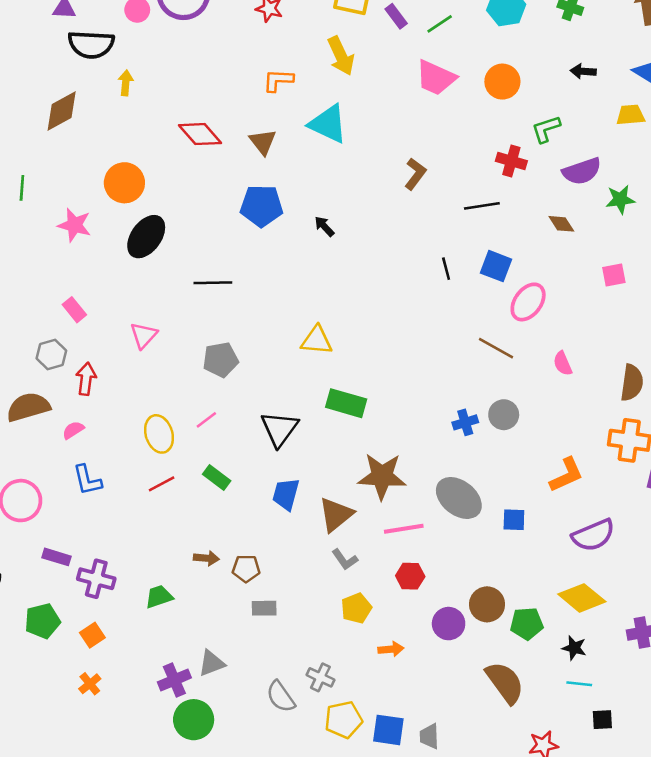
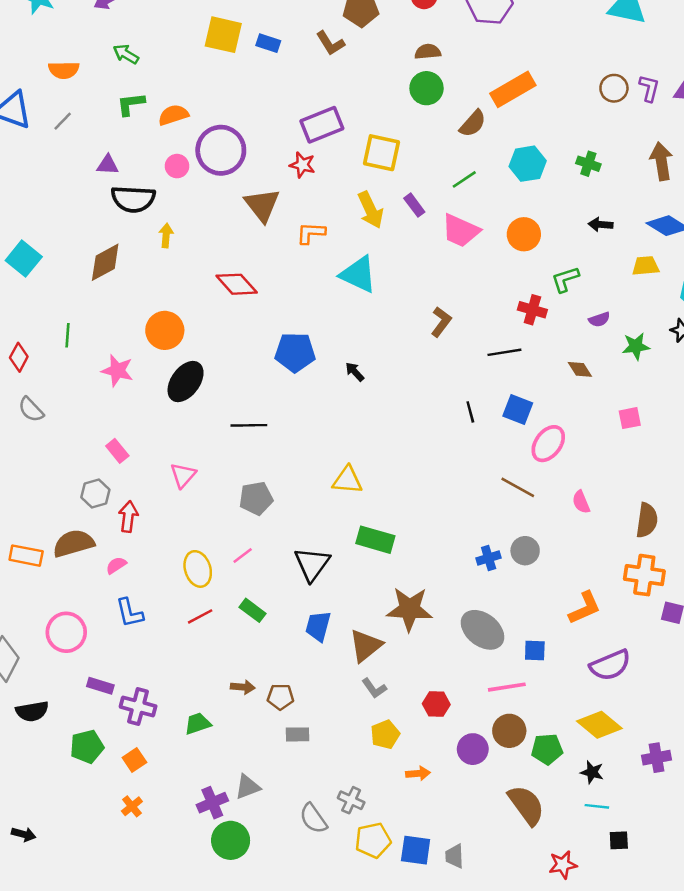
purple rectangle: (396, 16) -> (414, 205), moved
brown triangle: (263, 142) -> (262, 205), moved, size x1.4
purple semicircle: (582, 171) -> (599, 319), size x0.6
pink line: (404, 529) -> (507, 687), moved

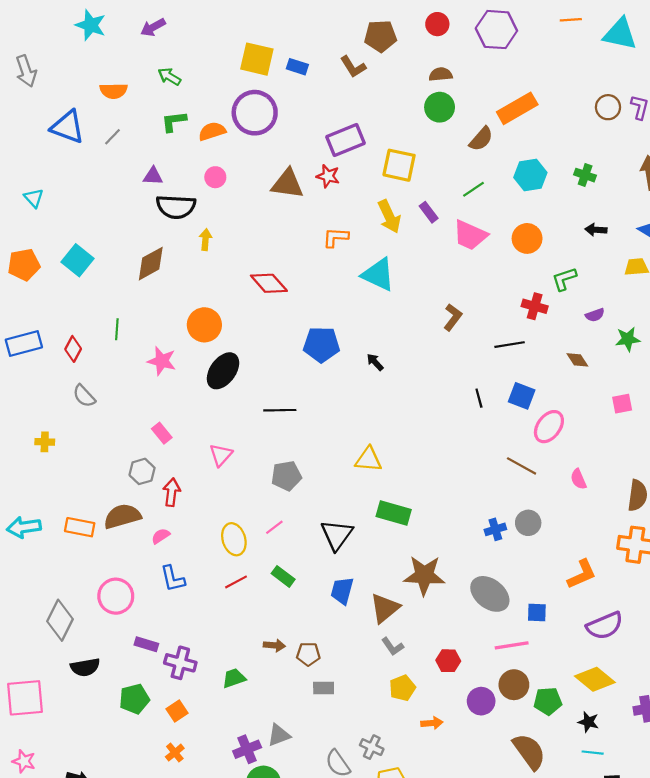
purple circle: (221, 150) -> (255, 113), moved
brown triangle: (262, 205) -> (288, 184), moved, turned -44

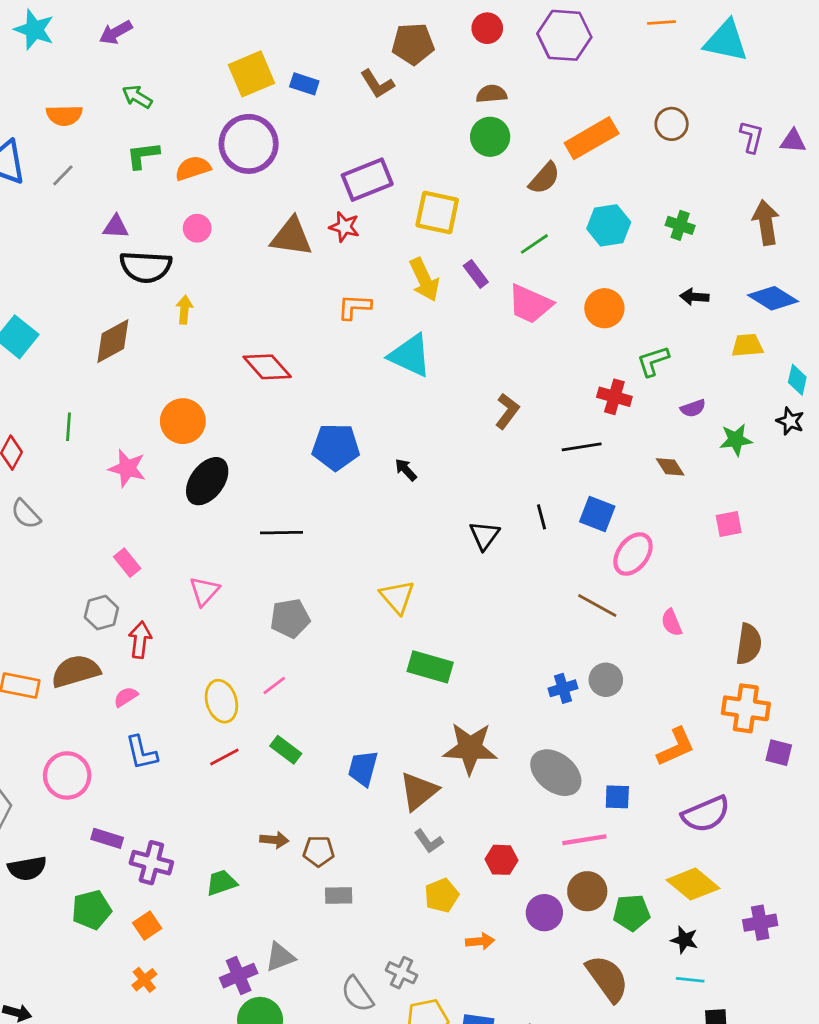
yellow square: (257, 59) -> (251, 74), turned -36
brown circle: (608, 107) -> (672, 124), moved
yellow triangle: (368, 459) -> (397, 597), turned 44
black triangle: (337, 535) -> (484, 535), moved, size x0.7

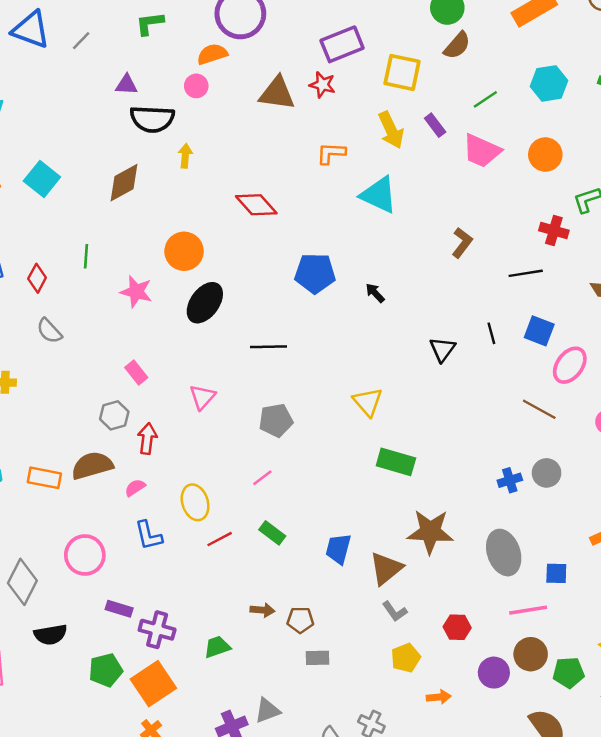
orange semicircle: (193, 168) -> (212, 54), moved
brown semicircle: (544, 178) -> (457, 46), moved
yellow ellipse: (221, 701) -> (195, 502), moved
gray ellipse: (556, 773) -> (504, 553), turned 33
orange square: (147, 926) -> (153, 684), size x1.8

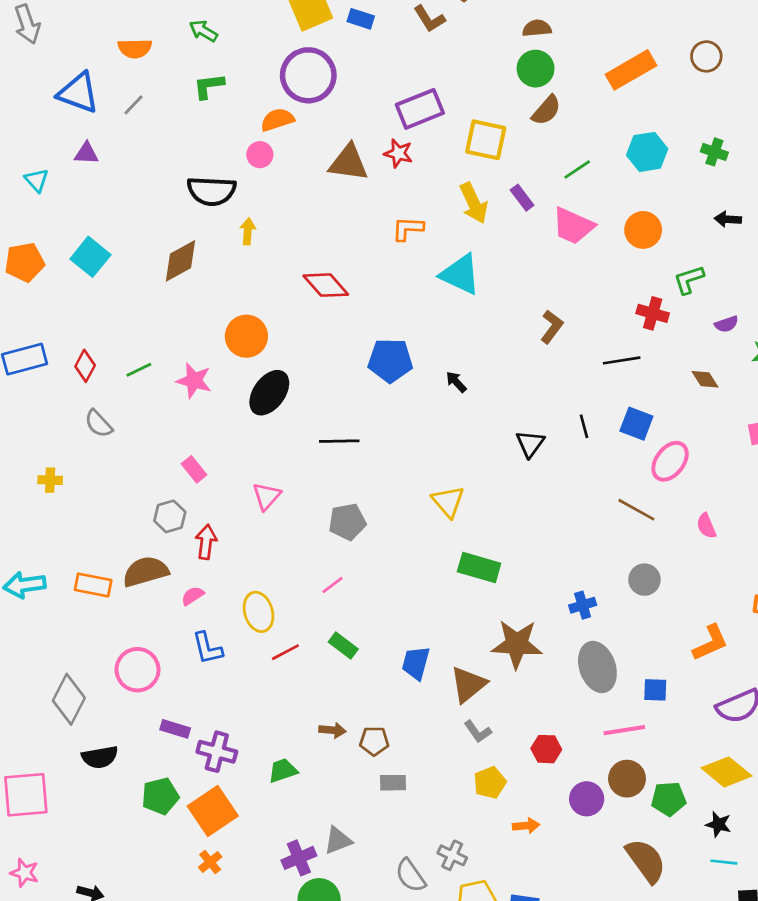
purple triangle: (126, 85) -> (86, 153), moved
green line: (86, 256) -> (139, 370), moved, turned 60
blue cross: (510, 480) -> (583, 605), moved

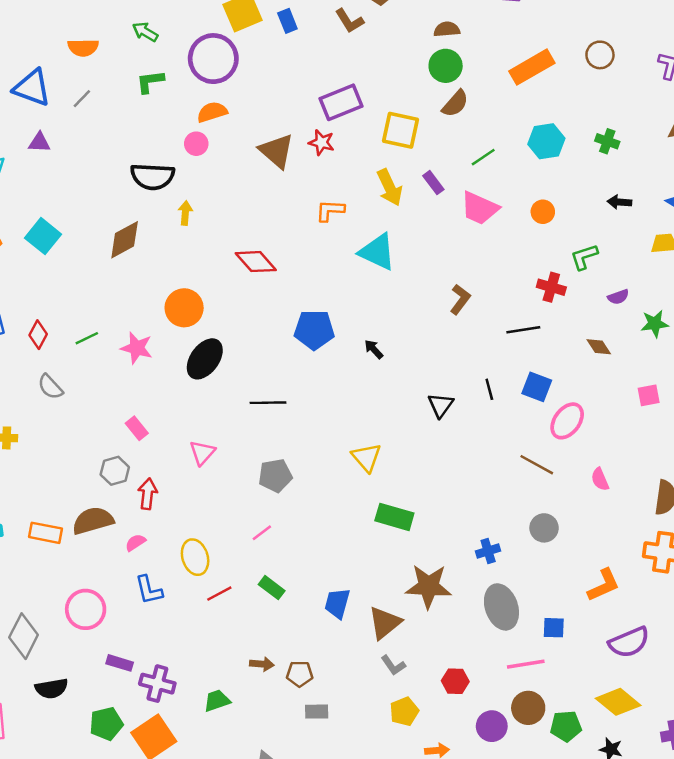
blue rectangle: (361, 19) -> (287, 21), turned 50
purple circle: (308, 75) -> (213, 59), moved
brown triangle: (349, 163) -> (277, 151), turned 33
orange circle: (643, 230) -> (543, 212), size x0.7

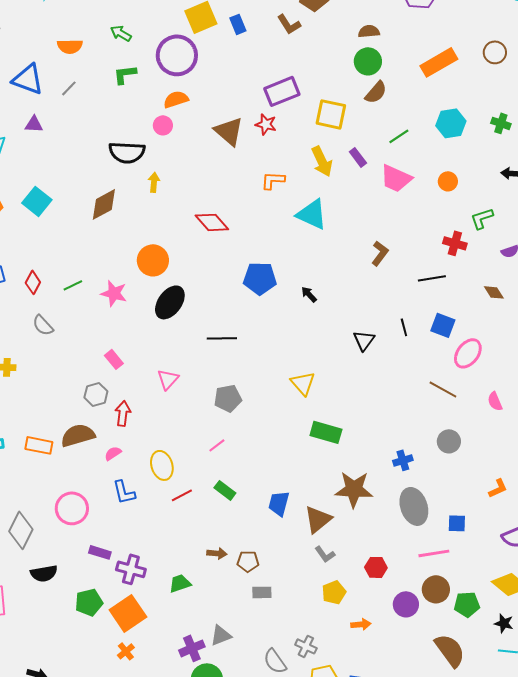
orange L-shape: (604, 585) -> (498, 488), size x0.7

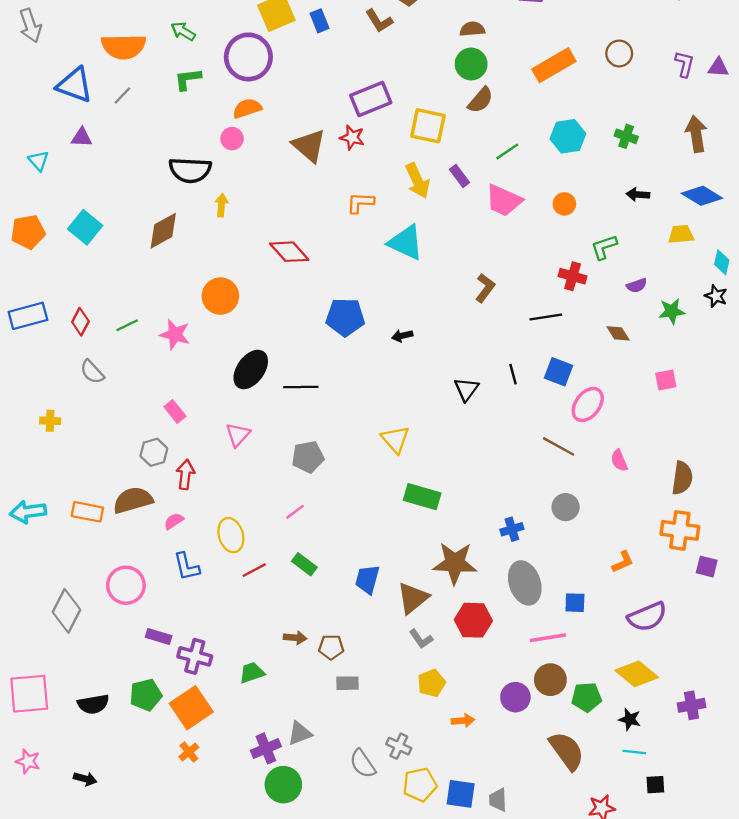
orange semicircle: (70, 46) -> (124, 46), size x1.5
black arrow: (309, 294) -> (402, 336), turned -60
black ellipse: (170, 302) -> (251, 370), moved
red hexagon: (376, 567) -> (473, 620), moved, size x1.4
black semicircle: (44, 573) -> (93, 704), moved

